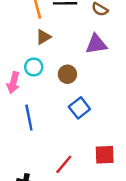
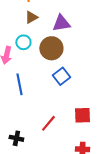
purple triangle: (96, 44) -> (61, 23), moved
brown circle: (67, 74) -> (51, 48), size x1.5

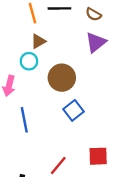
purple triangle: (61, 23) -> (96, 42), moved, turned -30
cyan circle: (23, 42) -> (29, 61), moved

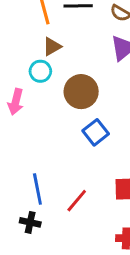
blue line: (24, 120) -> (37, 189), moved

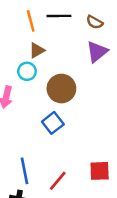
blue square: (96, 132) -> (53, 123), moved

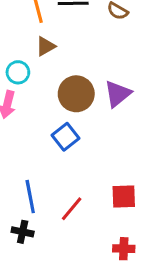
purple triangle: (97, 52) -> (118, 94), moved
cyan circle: (27, 71) -> (18, 72), moved

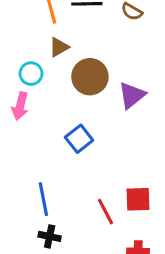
brown circle: (76, 94) -> (90, 77), moved
red line: (72, 209) -> (105, 212), moved, turned -68
black cross: (23, 232) -> (50, 236), moved

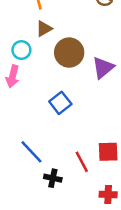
blue line: (43, 199) -> (31, 152), turned -32
black cross: (50, 236) -> (53, 178), moved

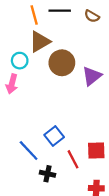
brown triangle: (44, 29) -> (40, 42), size x1.5
blue square: (60, 103) -> (54, 136), moved

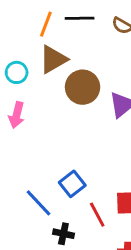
orange line: (34, 15) -> (46, 24), turned 36
cyan circle: (20, 61) -> (17, 72), moved

